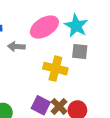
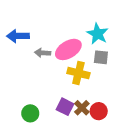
pink ellipse: (44, 27) -> (68, 49), moved

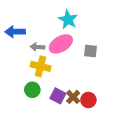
cyan star: (98, 34) -> (68, 19), moved
yellow cross: (78, 73) -> (41, 66), moved
green circle: (30, 113) -> (32, 90), moved

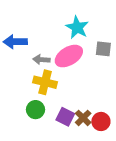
gray square: (90, 51) -> (103, 49), moved

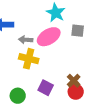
green circle: (36, 110) -> (18, 96), moved
brown cross: (83, 118) -> (74, 81), moved

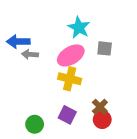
gray arrow: (26, 40) -> (30, 54), moved
yellow cross: (29, 59) -> (70, 79), moved

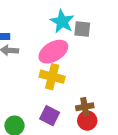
gray square: (105, 48) -> (82, 29), moved
brown cross: (100, 107) -> (85, 107), turned 35

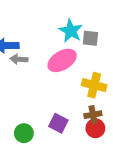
yellow cross: (52, 77) -> (94, 85), moved

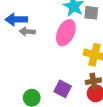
pink ellipse: (62, 60) -> (66, 33), turned -35

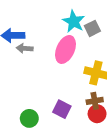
gray square: (91, 13) -> (92, 28), turned -32

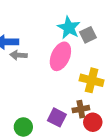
brown cross: (95, 101) -> (81, 109), moved

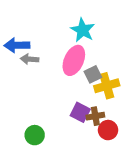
gray square: (88, 35) -> (93, 74), moved
yellow cross: (92, 80) -> (107, 86), turned -30
purple square: (57, 117) -> (80, 112), moved

